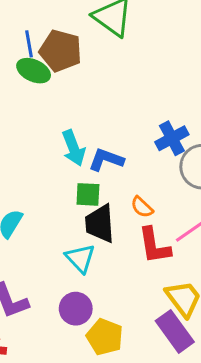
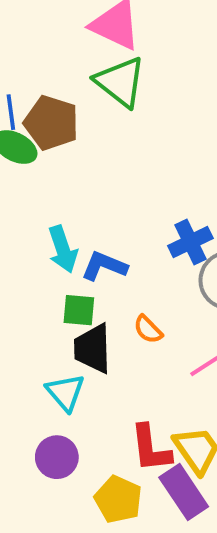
red L-shape: (154, 246) -> (151, 448), moved
yellow pentagon: (105, 337) -> (118, 499), moved

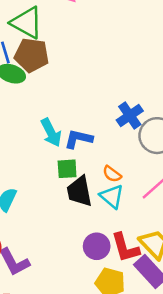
green triangle: (120, 82) -> (27, 23), moved
cyan triangle: (65, 392) -> (112, 196), moved
purple circle: (57, 457) -> (97, 246), moved

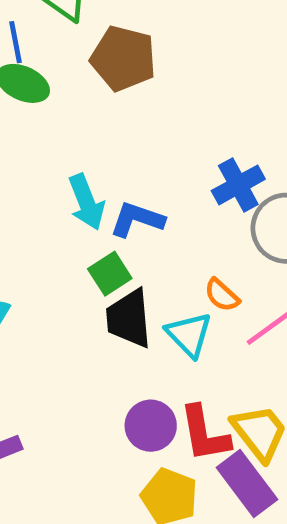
brown pentagon: (32, 55) -> (123, 58), moved
green square: (67, 169) -> (110, 274), turned -35
orange semicircle: (112, 174) -> (222, 295), moved

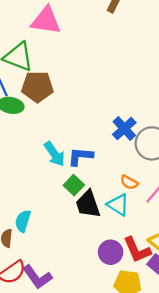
brown pentagon: (123, 58) -> (37, 87), moved

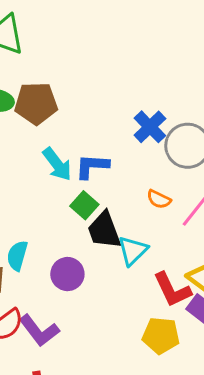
brown pentagon: (37, 87) -> (36, 103), moved
cyan triangle: (118, 205) -> (133, 251), moved, turned 45
purple circle: (111, 252) -> (67, 274), moved

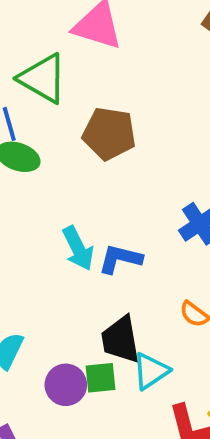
brown pentagon: (36, 103) -> (109, 134), moved
green square: (84, 205) -> (101, 378), moved, turned 32

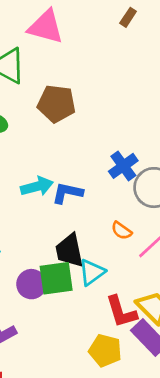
cyan arrow: (78, 248) -> (37, 186), turned -76
green square: (101, 378) -> (56, 278), size x1.5

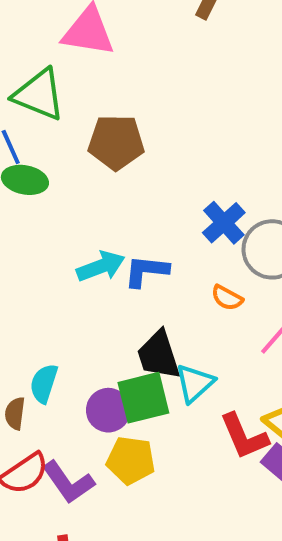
orange semicircle: (121, 231) -> (227, 298), moved
yellow pentagon: (105, 350) -> (131, 460), moved

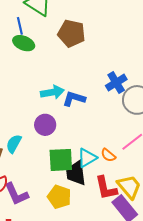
orange semicircle: (227, 298) -> (108, 155), moved
black trapezoid: (159, 355) -> (76, 173), moved
purple circle: (108, 410) -> (45, 125), moved
yellow pentagon: (131, 460) -> (59, 197), moved

